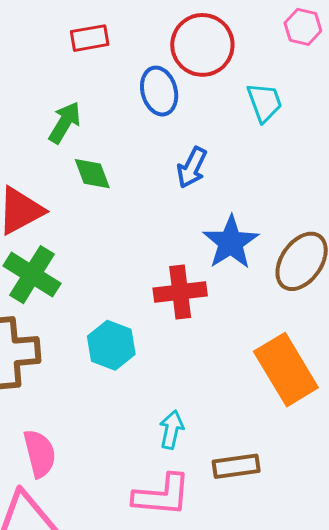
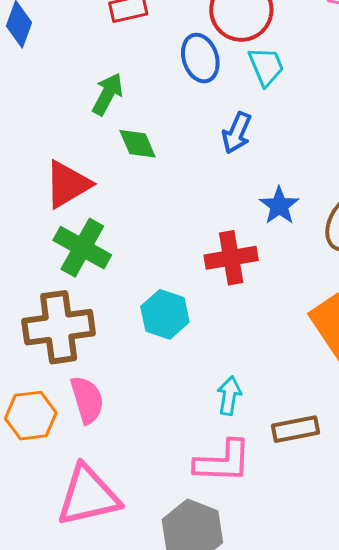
cyan trapezoid: (265, 102) -> (266, 66), moved
blue star: (231, 242) -> (279, 206), size x0.7
pink semicircle: (40, 454) -> (87, 400), moved

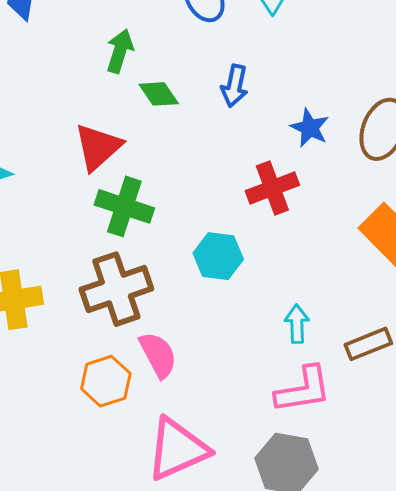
blue arrow: (237, 133) -> (234, 86), moved

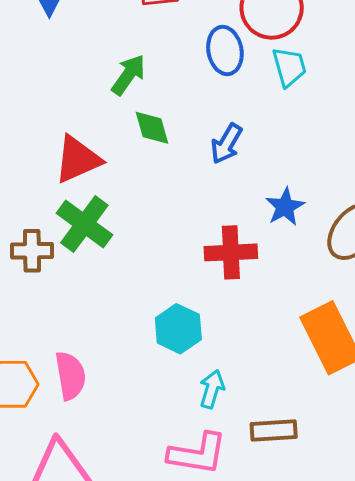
cyan hexagon: (218, 256) -> (178, 329), moved
brown cross: (116, 289) -> (32, 251), moved, size x0.6

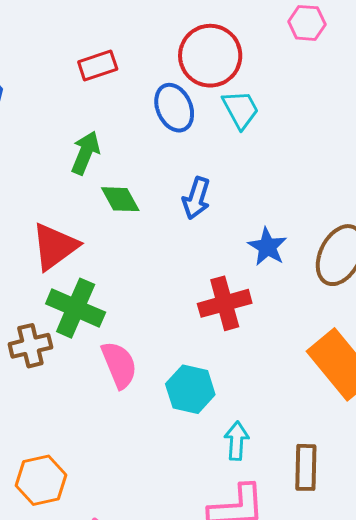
pink semicircle: (70, 376) -> (119, 365), moved
brown rectangle: (274, 431) -> (306, 467), turned -72

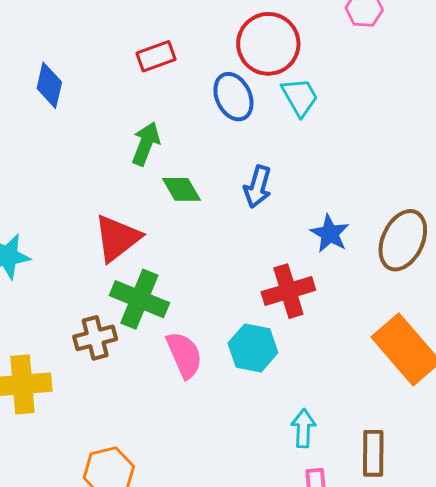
cyan hexagon: (190, 389) -> (253, 348), moved

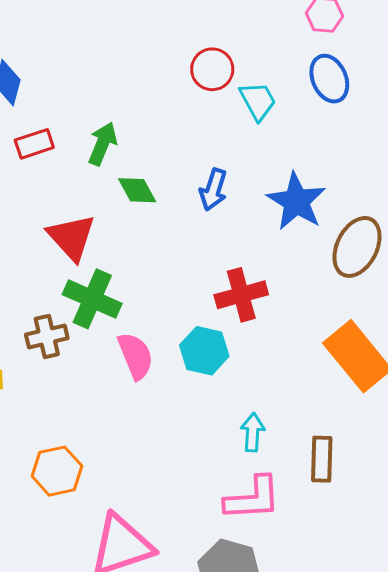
red circle: (268, 44) -> (212, 69), moved, size x0.7
red rectangle: (156, 56) -> (34, 144), moved
blue ellipse: (233, 97) -> (329, 79), moved
blue star: (330, 234) -> (296, 201), moved, size x1.5
red triangle: (117, 238) -> (71, 237), turned -36

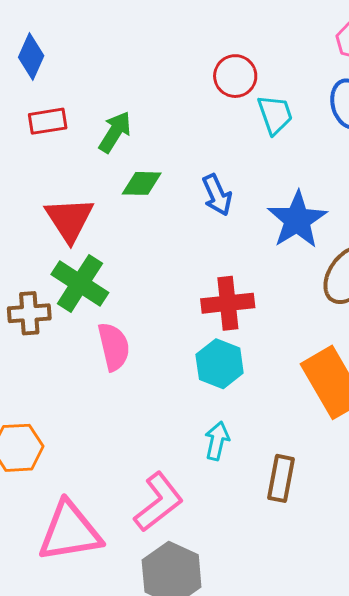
green diamond: (137, 190) -> (142, 183), turned -69
blue arrow: (213, 190) -> (217, 195), turned -51
cyan hexagon: (204, 351) -> (220, 364), moved
pink L-shape: (253, 498) -> (159, 502), moved, turned -44

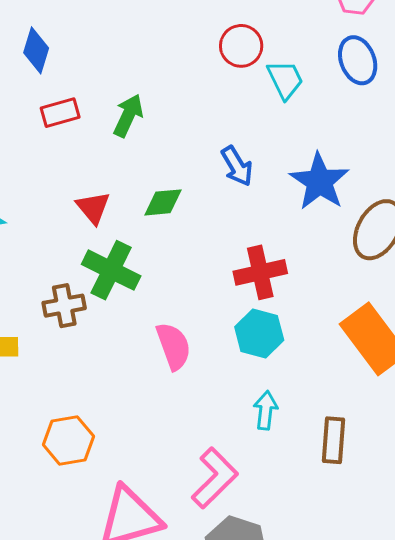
green diamond: (142, 183) -> (163, 202), moved
red triangle: (69, 219) -> (93, 208), size x0.7
pink semicircle: (114, 347) -> (174, 346), moved

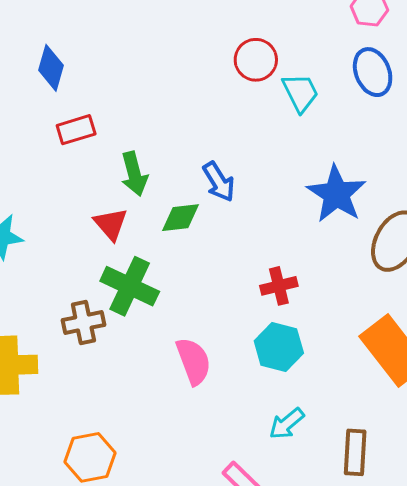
green arrow: (128, 115) -> (134, 174), moved, turned 141
blue arrow: (237, 166) -> (219, 182), moved
red cross: (260, 272) -> (279, 286), size x0.7
cyan arrow: (266, 410) -> (287, 424), turned -135

